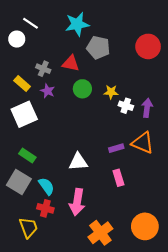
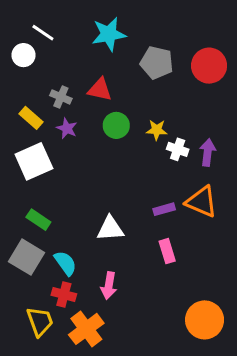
gray pentagon: (98, 48) -> (157, 63), moved
pink arrow: (77, 202) -> (109, 286), size x0.7
orange cross: (100, 233) -> (86, 329), moved

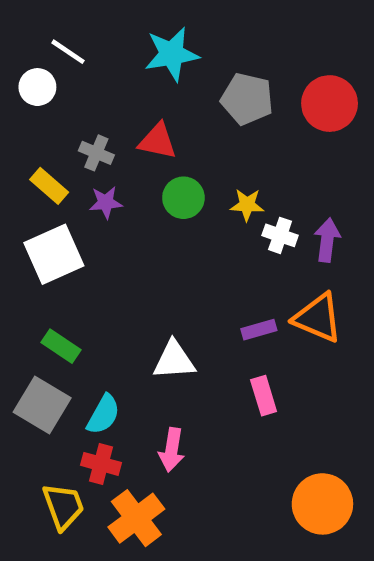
purple star: (67, 128) -> (106, 202), turned -30
cyan semicircle: (65, 263) -> (103, 414), turned 65

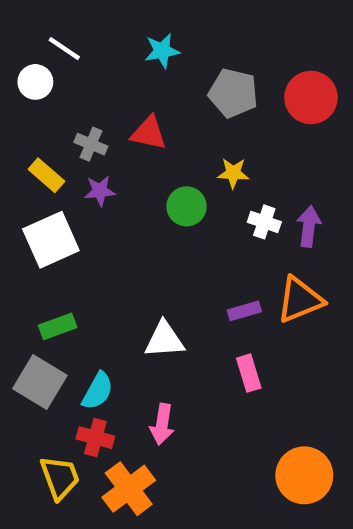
cyan star: (172, 54) -> (162, 51), size x0.7
green circle: (183, 198) -> (187, 206), moved
yellow star: (247, 205) -> (233, 173), moved
orange triangle: (318, 318) -> (300, 300), turned -45
green rectangle: (61, 346) -> (58, 326), turned -54

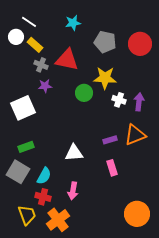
red triangle: (149, 133) -> (67, 60), size x1.4
yellow star: (233, 173) -> (105, 78), size x1.6
yellow rectangle: (46, 175) -> (35, 45), moved

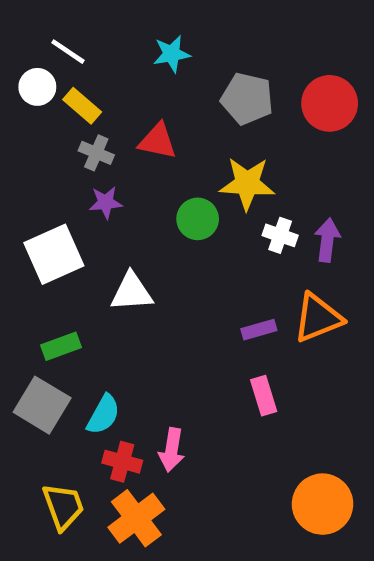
red triangle: (67, 60) -> (158, 141), size x0.7
white triangle: (74, 153) -> (132, 292), moved
red cross: (43, 197) -> (122, 462), moved

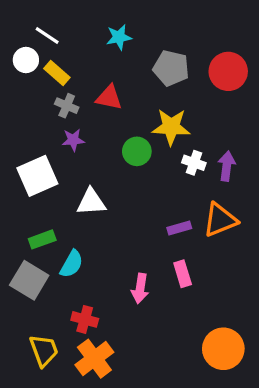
cyan semicircle: (103, 415) -> (72, 264), moved
pink arrow: (172, 450) -> (140, 288), moved

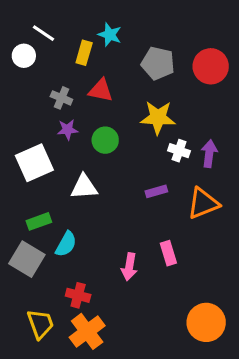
cyan star: (119, 37) -> (110, 35), turned 30
yellow rectangle: (57, 73) -> (84, 53), moved, turned 65
green circle: (137, 151) -> (105, 140), moved
purple rectangle: (179, 228) -> (156, 191), moved

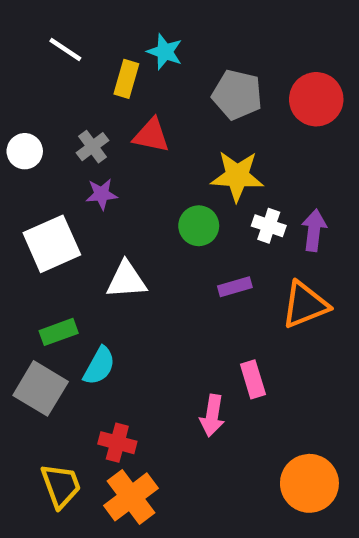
white circle: (24, 56) -> (25, 151), moved
gray cross: (61, 98) -> (93, 147), turned 30
green circle: (105, 140) -> (199, 226), moved
pink arrow: (129, 267) -> (212, 416), moved

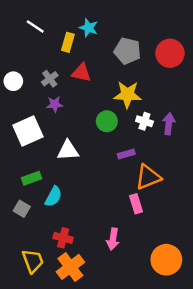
orange triangle: (305, 305) -> (148, 177), moved
gray square: (41, 388) -> (22, 209), size x0.6
pink arrow: (212, 416) -> (113, 239), moved

